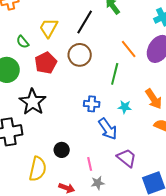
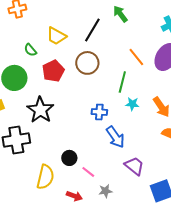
yellow trapezoid: (49, 28) -> (56, 36), turned -90
cyan star: (125, 107) -> (132, 104), moved
pink line: (90, 164) -> (88, 172), moved, turned -40

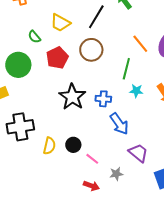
black star: (40, 110) -> (72, 97), moved
yellow semicircle: (45, 177) -> (49, 146), moved, size x0.7
gray star: (105, 191) -> (116, 174), moved
red arrow: (74, 196) -> (91, 186), moved

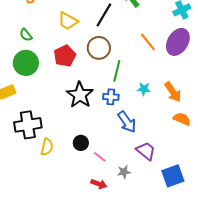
green semicircle: (34, 37) -> (26, 35), moved
green line: (126, 69) -> (117, 71), moved
yellow semicircle: (49, 146) -> (47, 147), moved

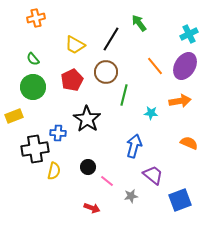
orange arrow: (173, 92) -> (180, 101), moved, turned -65
blue cross: (111, 97) -> (58, 133), moved
blue arrow: (127, 122) -> (134, 146), turned -130
red arrow: (99, 184) -> (92, 208), moved

